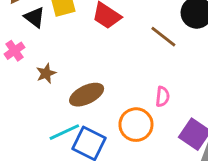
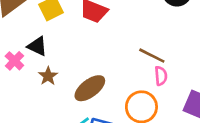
black triangle: (35, 17) -> (37, 46), moved
brown line: (163, 37) -> (152, 56), moved

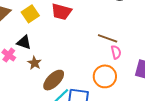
brown ellipse: (90, 88) -> (54, 80), moved

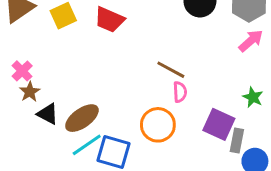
black triangle: (24, 42) -> (48, 114), moved
brown star: (35, 63) -> (30, 92), moved

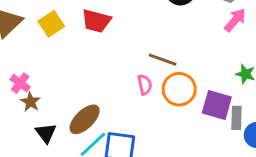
pink semicircle: (180, 92) -> (145, 85), moved
black triangle: (48, 114) -> (46, 133), moved, turned 35
orange circle: (158, 125) -> (179, 89), moved

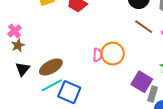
brown line: (163, 60) -> (144, 27), moved
orange circle: (179, 89) -> (113, 54), moved

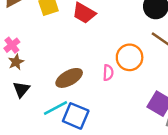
orange circle: (113, 54) -> (130, 57), moved
brown ellipse: (51, 67) -> (69, 78), moved

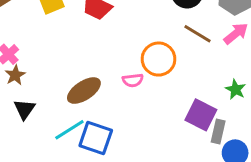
pink semicircle: (108, 73) -> (133, 80), turned 84

